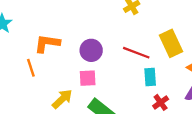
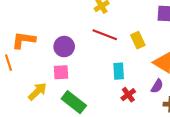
yellow rectangle: (171, 43) -> (138, 40), size x0.7
red line: (136, 53) -> (105, 35), moved

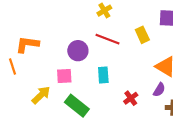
yellow rectangle: (138, 40) -> (142, 35), moved
purple circle: (64, 47) -> (78, 51), moved
cyan rectangle: (119, 71) -> (103, 75), moved

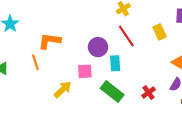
red line: (108, 39) -> (126, 36), turned 35
cyan rectangle: (103, 75) -> (115, 63), moved
green rectangle: (77, 106) -> (112, 92), moved

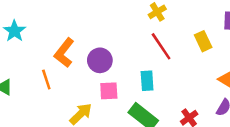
orange L-shape: (49, 41) -> (64, 53), turned -60
purple circle: (98, 47) -> (100, 60), moved

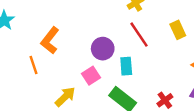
purple circle: (100, 60) -> (103, 49), moved
pink square: (109, 91) -> (91, 76), turned -30

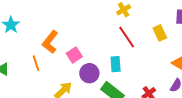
purple circle: (103, 49) -> (89, 73), moved
pink square: (91, 76) -> (74, 55), moved

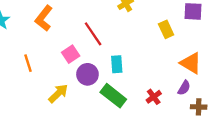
red line: (127, 37) -> (93, 34), moved
orange L-shape: (50, 42) -> (44, 18), moved

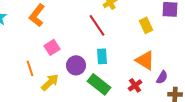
red line: (93, 34) -> (97, 25), moved
pink square: (71, 54) -> (52, 47), moved
orange line: (28, 63) -> (30, 68), moved
orange triangle: (191, 63) -> (145, 60), moved

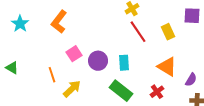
red line: (97, 25) -> (138, 32), moved
purple circle: (76, 65) -> (98, 61), moved
purple semicircle: (162, 77) -> (191, 80), moved

